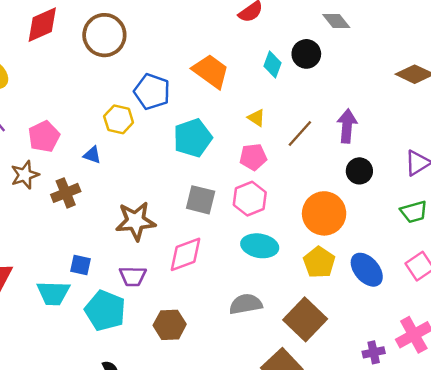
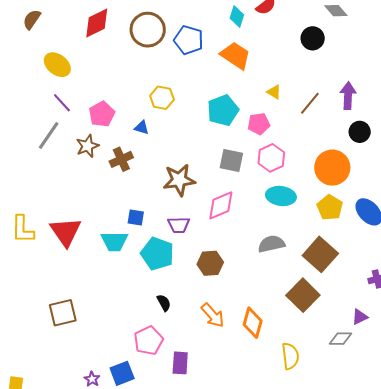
cyan diamond: (273, 65) -> (237, 17), moved
blue pentagon: (152, 92) -> (189, 40), moved
pink pentagon: (253, 157) -> (259, 124), moved

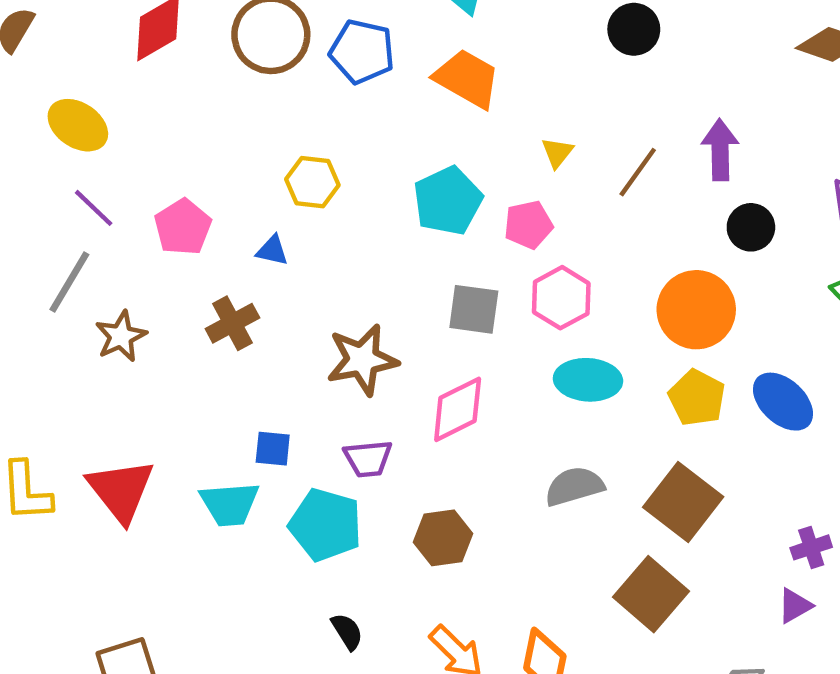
yellow triangle: (274, 92) -> (557, 153), turned 42
brown star: (87, 146) -> (121, 336), moved
purple triangle: (360, 317) -> (795, 606), moved

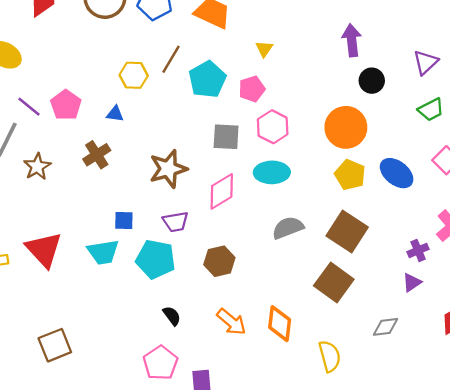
brown line: (638, 172) -> (171, 59), moved
purple line: (94, 208) -> (29, 107), moved
cyan ellipse: (588, 380) -> (272, 172), moved

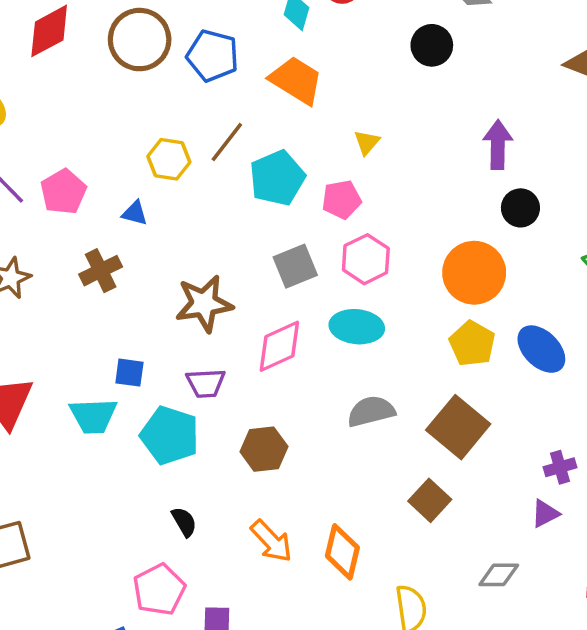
gray square: (226, 137) -> (295, 266), turned -32
brown square: (334, 282) -> (430, 500), size x0.7

